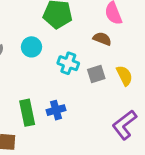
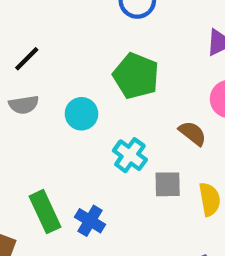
blue cross: (56, 110) -> (90, 221), turned 30
green rectangle: (27, 113) -> (45, 212), turned -30

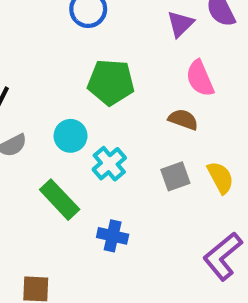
cyan cross: (130, 155) -> (109, 164), moved, turned 32
green rectangle: (45, 212) -> (60, 200), moved

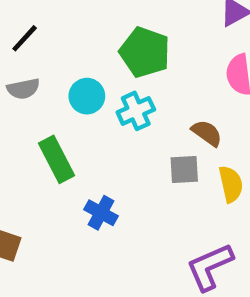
brown semicircle: (183, 120) -> (207, 133), moved
cyan cross: (109, 164) -> (136, 111), moved

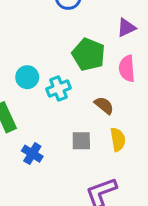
green pentagon: (145, 52) -> (89, 54), moved
gray square: (184, 170) -> (81, 141), moved

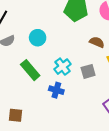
cyan cross: (59, 89) -> (63, 67), moved

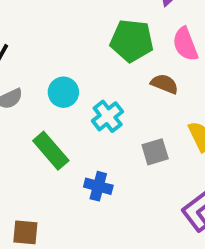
brown semicircle: (97, 42) -> (165, 84), moved
cyan cross: (63, 67) -> (108, 116), moved

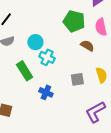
cyan cross: (108, 116) -> (47, 57), moved, turned -35

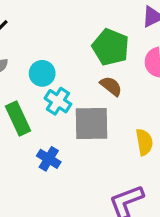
brown semicircle: (87, 46) -> (111, 86), moved
gray square: (77, 79) -> (92, 123), moved, size x1.6

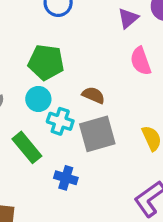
green pentagon: (111, 47) -> (46, 62), moved
brown semicircle: (111, 86) -> (93, 95), moved

